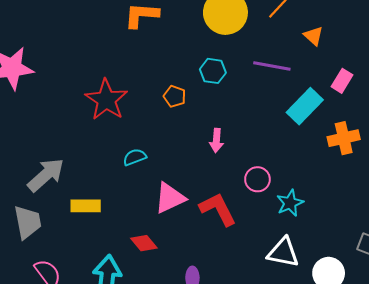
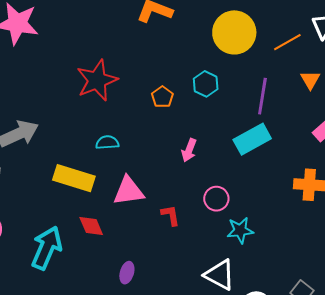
purple line: (272, 66) -> (262, 96), turned 72
cyan rectangle: (305, 106) -> (252, 139), moved
yellow rectangle: (86, 206) -> (74, 178), moved, size x1.4
red L-shape: (218, 209) -> (171, 215), size x0.6

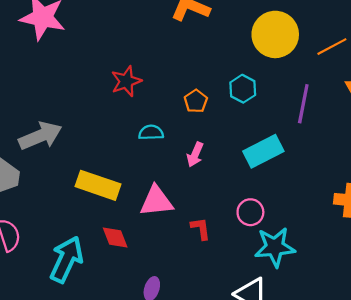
red star: (97, 80) -> (126, 81), size x0.7
cyan rectangle: (252, 139) -> (263, 151), moved
cyan semicircle: (107, 142) -> (151, 133), moved
pink arrow: (189, 150) -> (195, 154), moved
cyan star: (240, 230) -> (275, 247), size x1.4

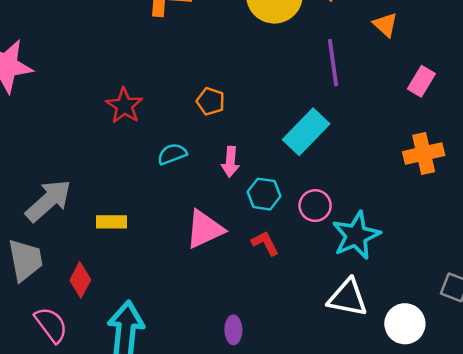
cyan hexagon: (243, 89) -> (264, 194), moved
yellow rectangle: (98, 185) -> (111, 222), moved, size x0.6
red diamond: (115, 237) -> (80, 280), moved, turned 68

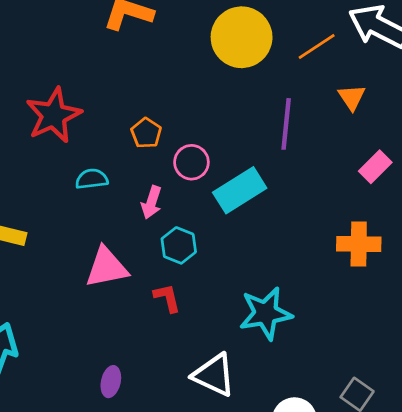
red star: (124, 106) -> (54, 115), size x1.4
pink circle: (315, 206) -> (191, 162), moved
white triangle: (348, 298) -> (214, 375), moved

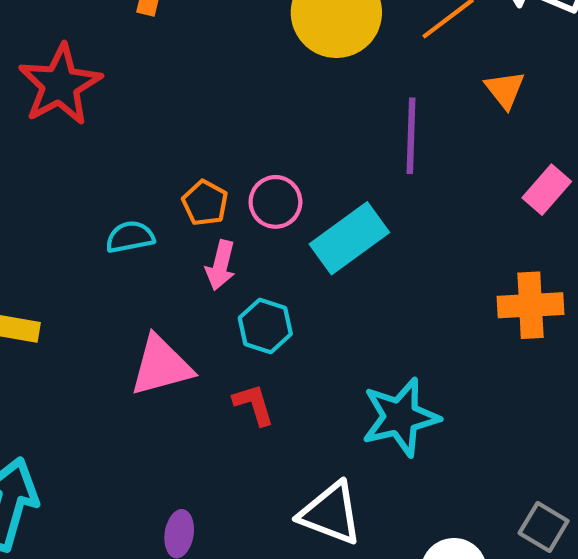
red star: (54, 115) -> (60, 85), moved
orange pentagon: (146, 133) -> (205, 203), moved

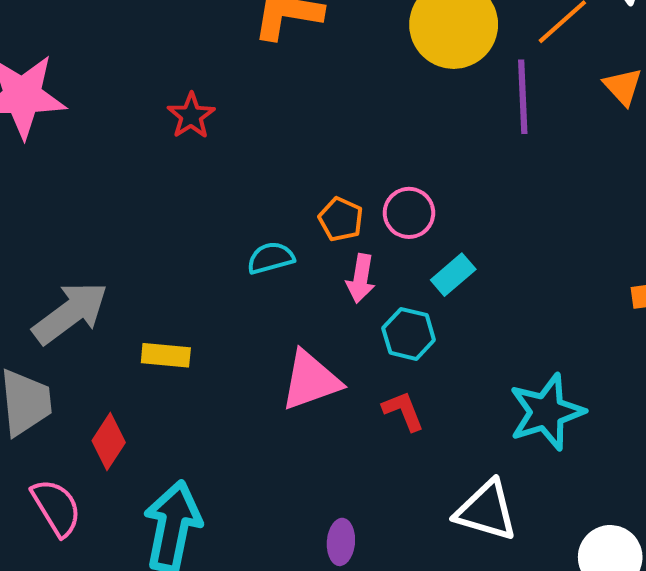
red star: (60, 85) -> (191, 116), size x0.6
purple line: (411, 136) -> (523, 97), moved
cyan rectangle: (349, 238) -> (453, 275), moved, size x0.6

